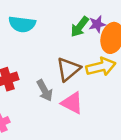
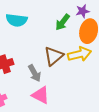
purple star: (97, 24) -> (83, 11), moved
pink triangle: (72, 103) -> (41, 95), moved

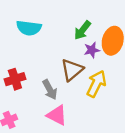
purple star: (83, 11) -> (92, 50), moved
yellow arrow: (80, 54) -> (96, 84), moved, turned -50

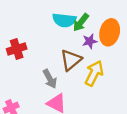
cyan semicircle: (29, 28) -> (64, 20), moved
red cross: (15, 79) -> (17, 49), moved

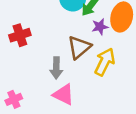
gray arrow: (50, 79) -> (56, 68), turned 30

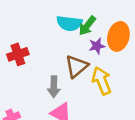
yellow arrow: (105, 62) -> (102, 81), turned -48

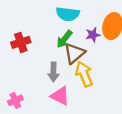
green arrow: (87, 26) -> (64, 39), moved
yellow arrow: (102, 81) -> (84, 74), moved

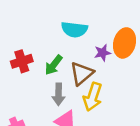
green arrow: (64, 39) -> (54, 65), moved
yellow arrow: (84, 74) -> (93, 97), turned -140

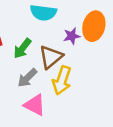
gray arrow: (58, 94) -> (27, 78), turned 45

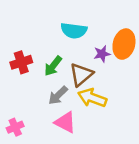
yellow arrow: (62, 80) -> (92, 98), turned 92

